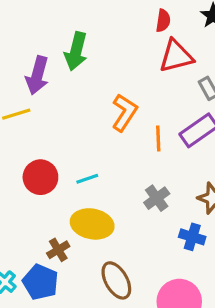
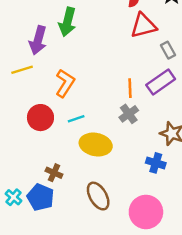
orange L-shape: (124, 113) -> (65, 83), moved
gray cross: (157, 198) -> (129, 114), moved
yellow ellipse: (92, 224) -> (96, 145), moved
brown cross: (58, 250) -> (54, 173), turned -35

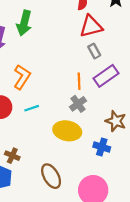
gray rectangle: (168, 50) -> (94, 51), moved
yellow ellipse: (96, 145) -> (67, 131), moved

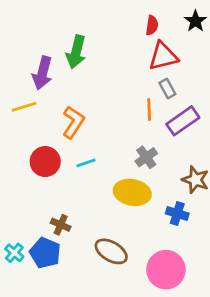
orange line: (79, 81) -> (149, 110), moved
brown ellipse: (51, 176) -> (111, 251), turned -30

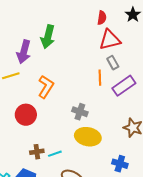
gray cross: (146, 157) -> (80, 112), moved, turned -35
cyan line: (86, 163) -> (55, 154), moved
blue cross: (177, 213) -> (120, 164), moved
brown cross: (61, 225) -> (37, 152), moved, turned -32

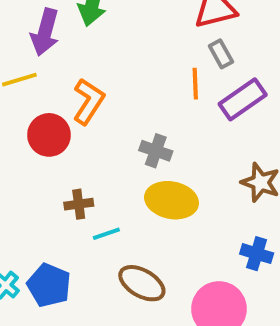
red circle: (26, 115) -> (49, 135), moved
brown cross: (37, 152) -> (79, 204), moved
blue cross: (120, 164) -> (257, 254), moved

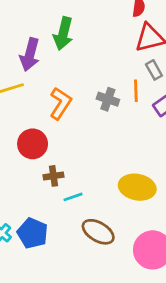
red circle: (49, 135) -> (33, 144), moved
gray cross: (156, 151) -> (108, 99), moved
yellow ellipse: (172, 200) -> (137, 187), moved

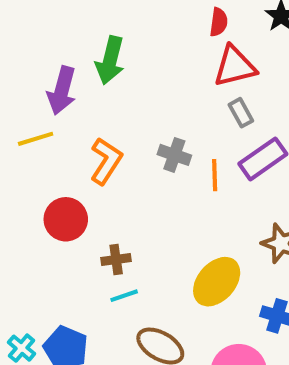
orange line: (136, 91) -> (215, 175), moved
brown cross: (53, 176) -> (116, 260), moved
yellow ellipse: (137, 187) -> (217, 282), turned -60

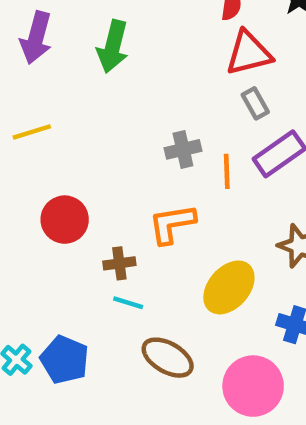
purple arrow: (62, 91) -> (36, 38), moved
gray cross: (174, 155) -> (183, 149), turned -32
orange L-shape: (106, 161) -> (172, 224), moved, turned -132
cyan line: (124, 296) -> (128, 303), turned 36

